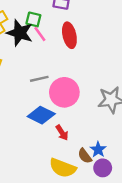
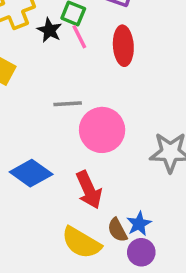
black star: (20, 33) -> (49, 30), size x0.6
blue diamond: (41, 115) -> (31, 173), moved
red arrow: (62, 133) -> (89, 190), size x1.5

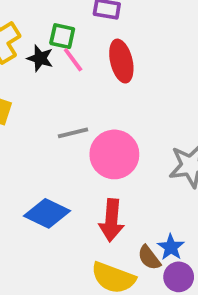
red arrow: (89, 190) -> (111, 220), turned 39

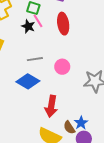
black star: (40, 58) -> (28, 26), moved
pink circle: (114, 154) -> (62, 67), moved, size x0.6
blue diamond: (47, 213) -> (28, 81), moved

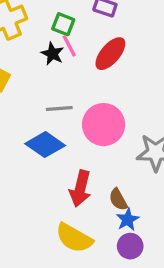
red ellipse: (63, 24) -> (110, 54), turned 45
pink circle: (62, 67) -> (104, 125), size x1.6
brown semicircle: (69, 127) -> (118, 199), moved

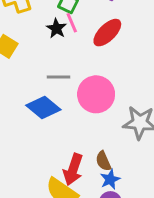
red arrow: (80, 189) -> (73, 169), moved

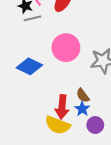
gray line: (58, 77) -> (32, 18), moved
blue star: (110, 179) -> (82, 109), moved

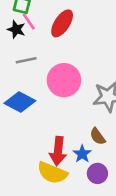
gray line: (32, 18) -> (26, 60), moved
brown semicircle: (83, 95) -> (98, 136), moved

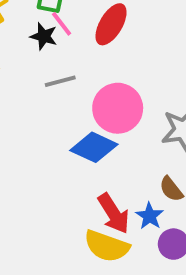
blue diamond: (20, 102) -> (94, 147), moved
red arrow: (58, 151) -> (114, 213), turned -36

